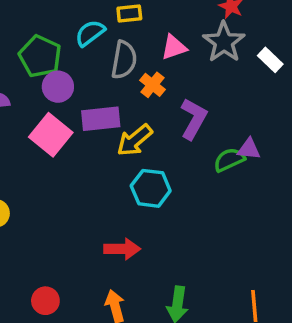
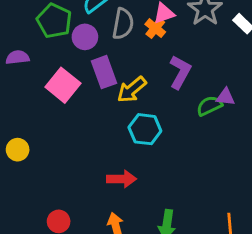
orange cross: (152, 85) -> (155, 28), moved
purple circle: (58, 87) -> (85, 37), moved
purple rectangle: (101, 119) -> (104, 72), turned 76

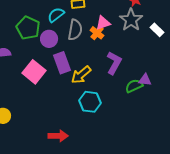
red arrow: (122, 179) -> (58, 136), moved

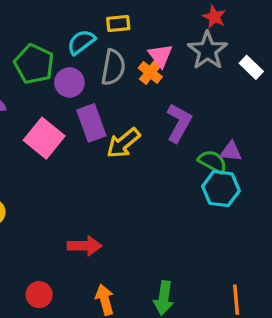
pink triangle: (103, 23) -> (160, 56), turned -49
green semicircle: (134, 86) -> (213, 162), turned 54
cyan hexagon: (90, 102) -> (221, 189), moved

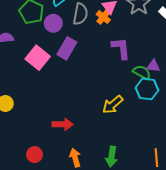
purple rectangle: (91, 123) -> (67, 48), turned 50
purple L-shape: (179, 123) -> (121, 48), turned -35
yellow arrow: (123, 143) -> (113, 105), moved

